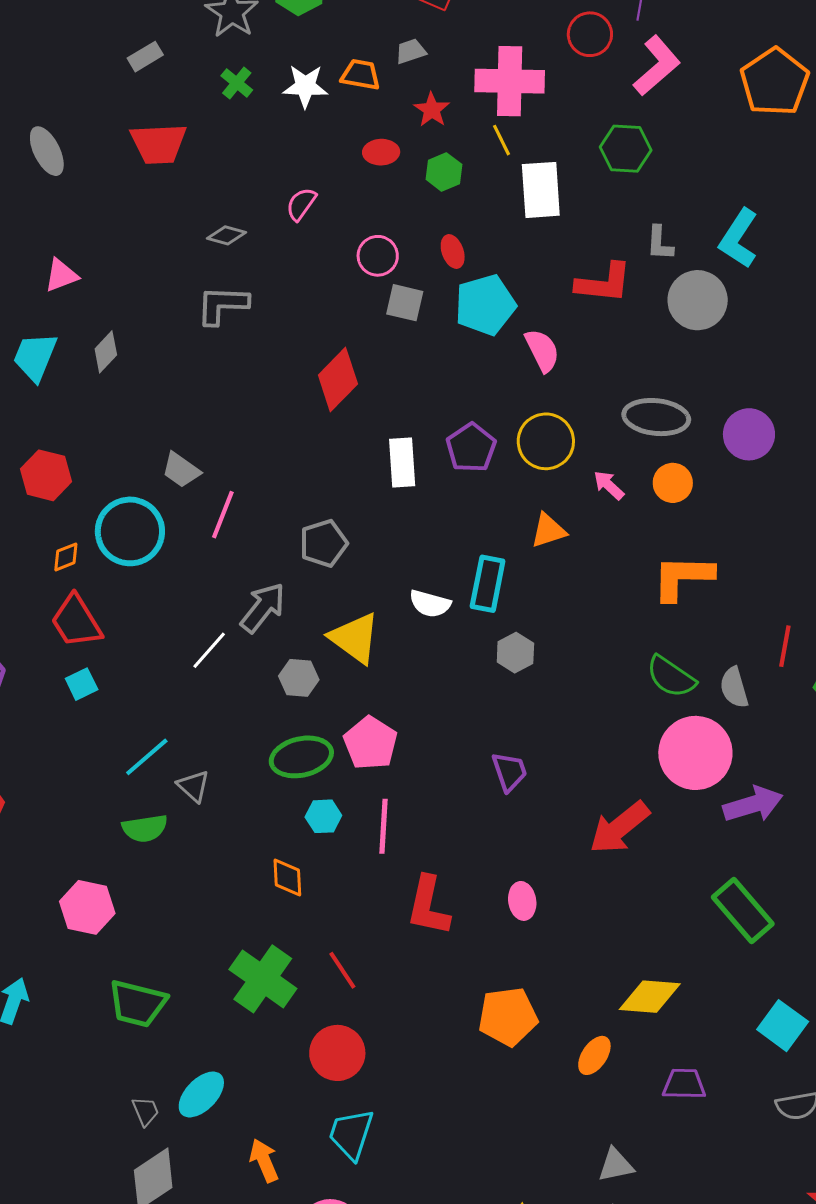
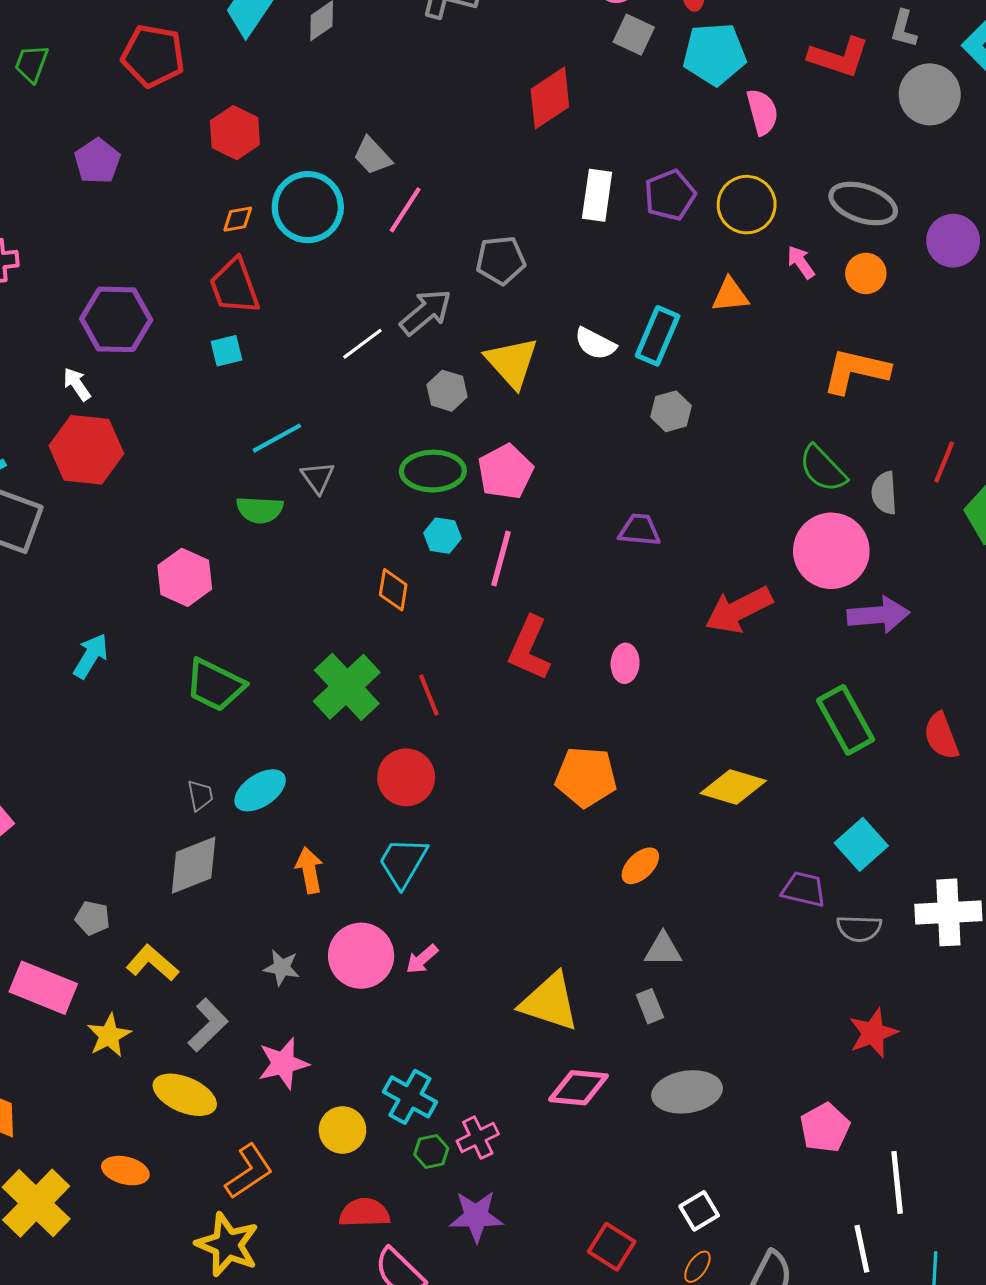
purple trapezoid: (509, 772) -> (640, 530), turned -78
orange ellipse: (594, 1055) -> (640, 866), moved
purple trapezoid: (684, 1084) -> (804, 889), moved

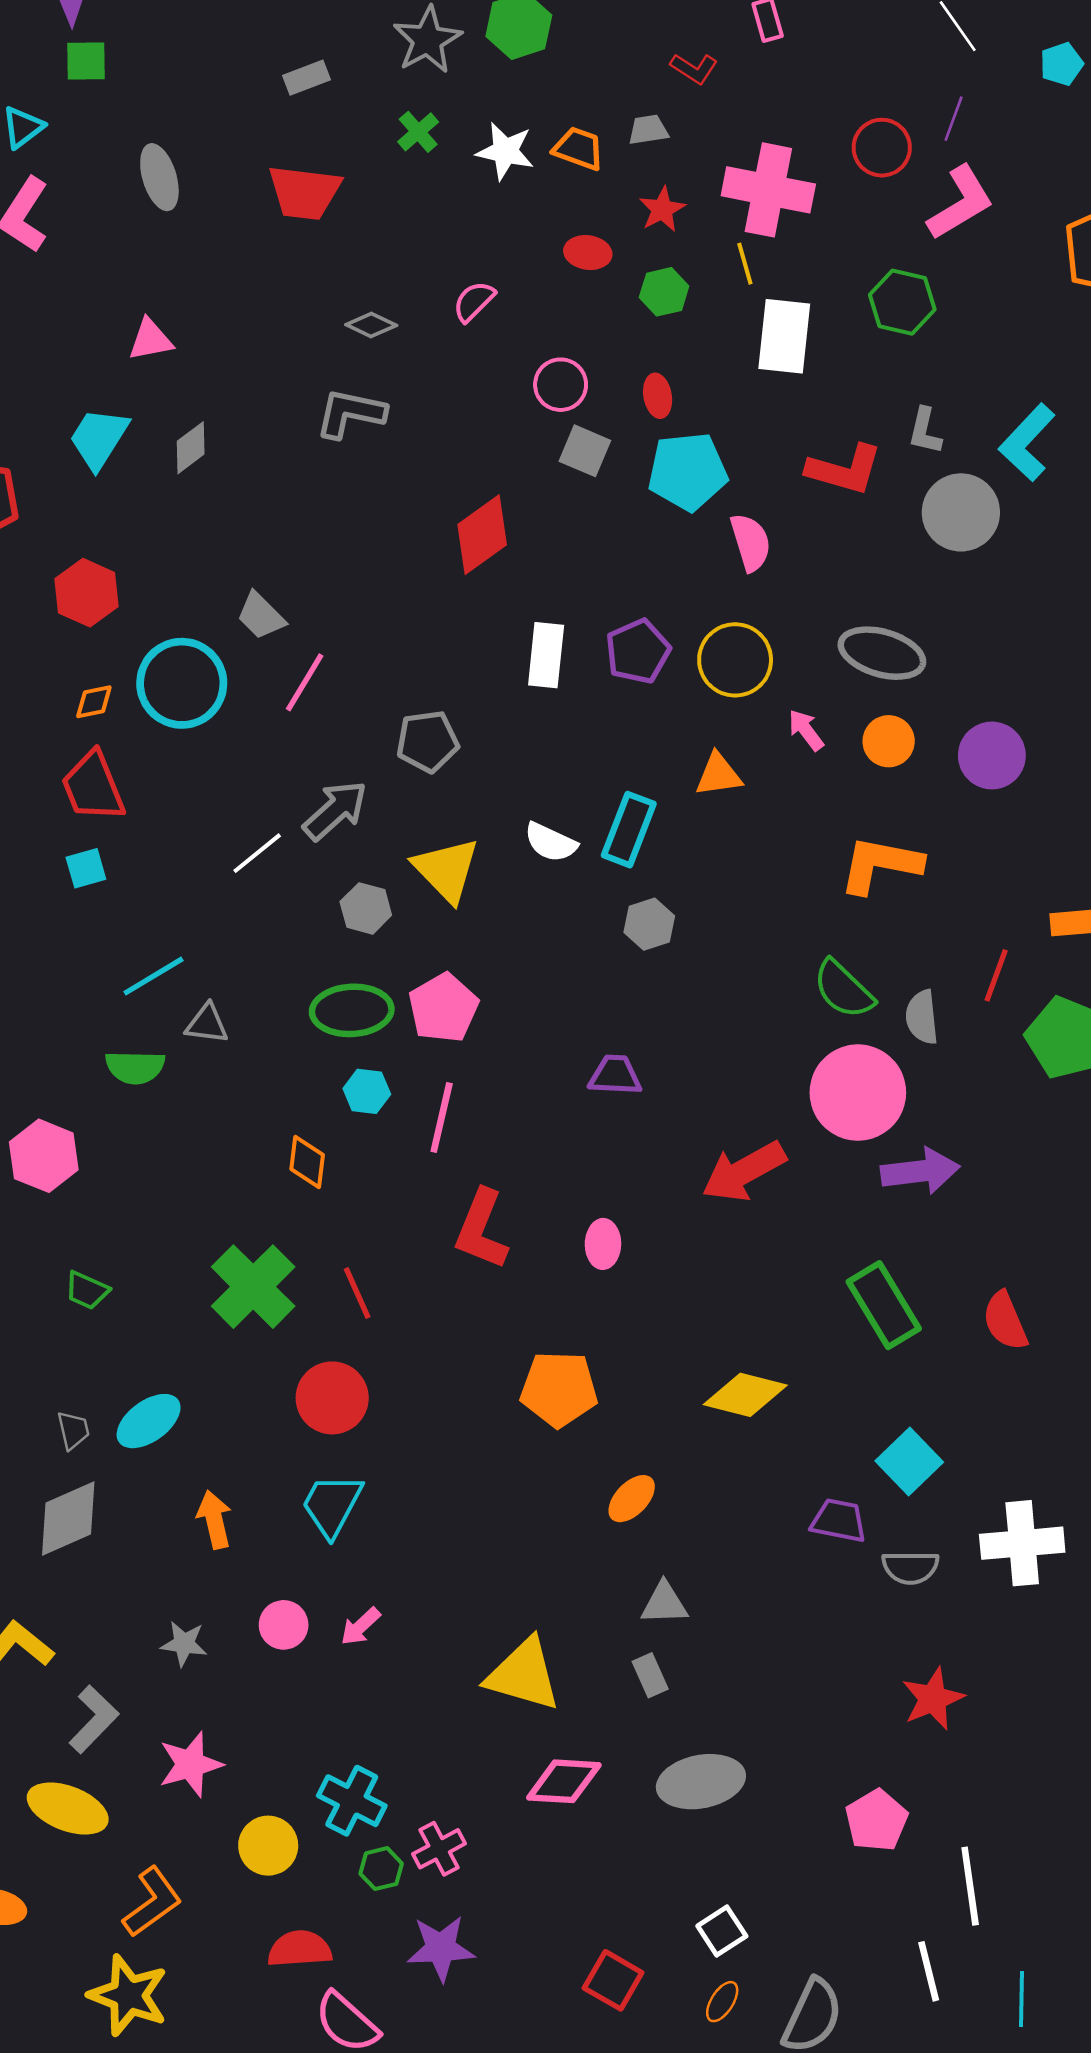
purple circle: (953, 241) -> (992, 755), moved
gray triangle: (318, 477) -> (207, 1024), turned -45
green trapezoid: (215, 685) -> (87, 1290), size x0.6
pink circle: (361, 956) -> (284, 1625), size x0.6

